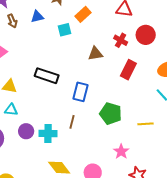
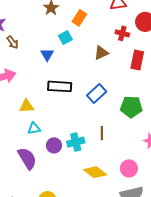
blue triangle: (37, 17) -> (47, 55), moved, turned -32
blue rectangle: (81, 92) -> (97, 94), turned 48
brown line: (72, 122) -> (102, 133), moved

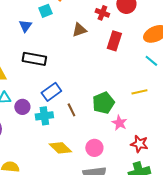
blue rectangle: (97, 94) -> (51, 92), moved
green pentagon: (131, 107) -> (103, 103), moved, turned -30
brown line: (102, 133) -> (71, 110), turned -32
purple circle: (54, 145) -> (22, 107), moved

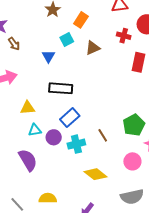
brown triangle: (79, 30) -> (93, 48), moved
blue rectangle: (51, 92) -> (70, 118), moved
pink circle: (94, 148) -> (132, 161), moved

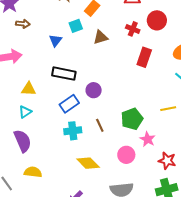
brown arrow: (14, 44) -> (23, 24), turned -56
cyan triangle: (35, 130) -> (25, 112), moved, turned -32
purple circle: (54, 137) -> (94, 90), moved
yellow semicircle: (48, 198) -> (33, 172), moved

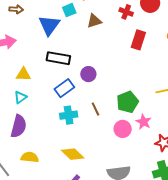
blue triangle: (55, 40) -> (49, 25), size x1.6
purple semicircle: (23, 141) -> (19, 126), turned 40
pink circle: (126, 155) -> (123, 129), moved
yellow diamond: (88, 163) -> (73, 154), moved

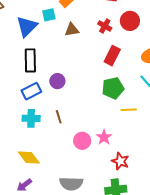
black rectangle: (58, 58) -> (30, 60), turned 70
green pentagon: (127, 102) -> (113, 88), moved

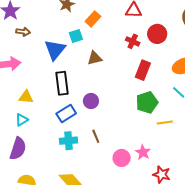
brown triangle: (72, 30) -> (95, 58), moved

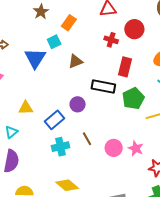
black rectangle: (62, 83) -> (103, 86), moved, turned -65
yellow triangle: (26, 97) -> (26, 108), moved
pink circle: (122, 158) -> (114, 148), moved

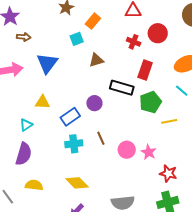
blue triangle: (35, 58) -> (47, 63), moved

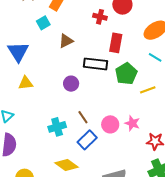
yellow triangle: (42, 102) -> (26, 83), moved
blue rectangle: (70, 117) -> (87, 140), moved

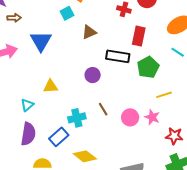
yellow triangle: (26, 83) -> (50, 86), moved
yellow line: (148, 90) -> (164, 95), moved
blue rectangle: (87, 140) -> (59, 137), moved

